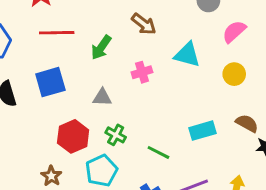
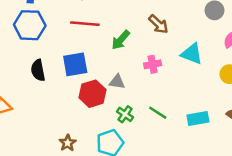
red hexagon: (73, 136) -> (92, 94), moved
green line: (158, 152) -> (158, 113), moved

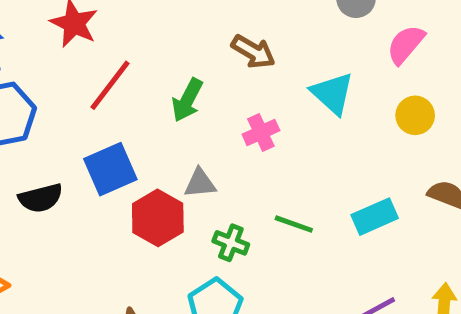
red line: (85, 24) -> (110, 85), turned -44
cyan triangle: (192, 54) -> (332, 93), turned 35
black semicircle: (38, 70) -> (41, 198), turned -80

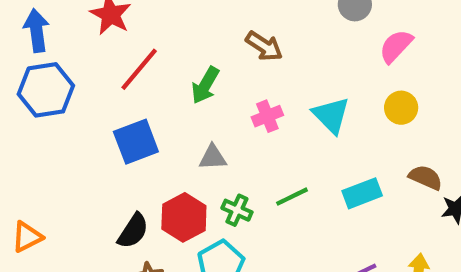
cyan triangle: (332, 93) -> (331, 115), moved
black semicircle: (41, 198) -> (133, 231), moved, turned -45
red hexagon: (158, 218) -> (184, 217), moved
green line: (294, 224) -> (292, 197), turned -48

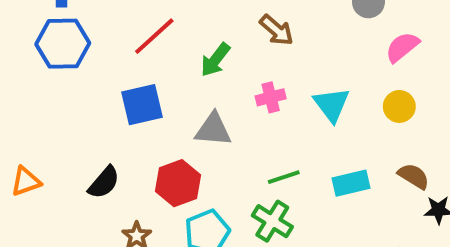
gray triangle: (213, 157) -> (213, 130), size x1.4
green cross: (237, 210) -> (272, 221), moved, size x1.4
black semicircle: (133, 231) -> (104, 182), moved

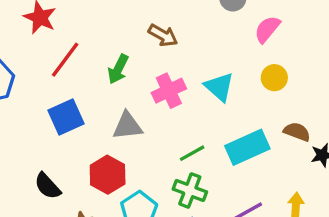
pink cross: (271, 97) -> (169, 91), size x1.4
black semicircle: (104, 182) -> (48, 186), turned 108
cyan rectangle: (351, 183) -> (247, 147), size x1.4

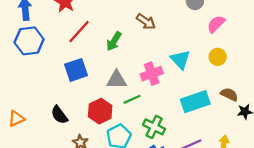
pink cross: (169, 91) -> (152, 74), moved
green line: (192, 153) -> (132, 99), moved

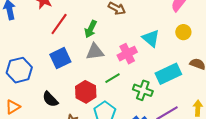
blue hexagon: (29, 41) -> (19, 70), moved
gray triangle: (117, 80) -> (95, 52), moved
green cross: (154, 127) -> (143, 90), moved

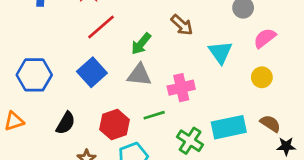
cyan triangle: (151, 38) -> (220, 52), moved
blue square: (60, 58) -> (92, 72), turned -30
black semicircle: (50, 99) -> (66, 123), turned -120

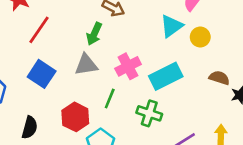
green arrow: (141, 44) -> (94, 34), moved
cyan triangle: (220, 52) -> (172, 26), moved, turned 45
green line: (154, 115) -> (110, 99), turned -36
cyan rectangle: (229, 127) -> (166, 76), moved

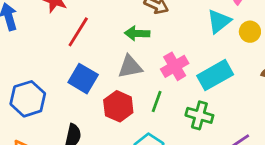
green arrow: (94, 34) -> (137, 33), turned 70
red hexagon: (75, 117) -> (118, 106), moved

